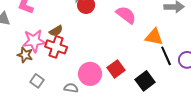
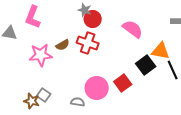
red cross: (56, 47) -> (88, 43), moved
brown star: (25, 55) -> (32, 101), moved
black square: (145, 81) -> (146, 65), moved

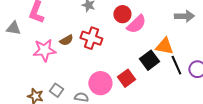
red circle: (93, 19) -> (122, 14), moved
pink semicircle: (133, 29) -> (136, 24), turned 100
gray square: (44, 95) -> (56, 90), moved

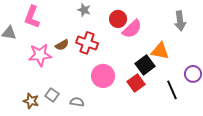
gray arrow: (184, 16) -> (180, 21), turned 84
black line: (176, 65) -> (172, 90), moved
red square: (126, 78) -> (136, 83), moved
pink circle: (100, 83) -> (103, 76), moved

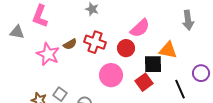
red circle: (118, 19) -> (126, 48), moved
pink star: (40, 55) -> (48, 54), turned 30
black square: (145, 65) -> (153, 64), turned 36

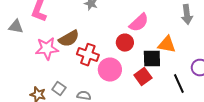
red cross: (95, 42) -> (88, 55), moved
brown semicircle: (70, 44) -> (69, 39), size x1.5
pink star: (48, 54) -> (47, 49), turned -30

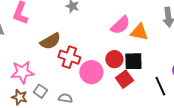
red circle: (125, 43) -> (114, 59), moved
orange triangle: (167, 45) -> (139, 32), moved
pink star: (47, 49) -> (22, 72), moved

